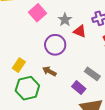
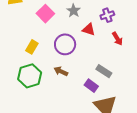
gray star: (65, 20) -> (74, 11), moved
yellow rectangle: (19, 65) -> (32, 47), moved
green hexagon: (27, 88) -> (30, 76), moved

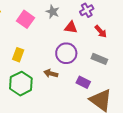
purple circle: (65, 44) -> (66, 53), moved
gray rectangle: (104, 71) -> (99, 59), moved

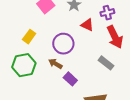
red arrow: (101, 32) -> (115, 37), size x1.6
purple circle: (66, 53) -> (63, 44), moved
purple rectangle: (83, 82) -> (70, 79), moved

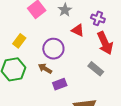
purple cross: (107, 13) -> (98, 18), turned 32
purple rectangle: (70, 79) -> (60, 84), turned -64

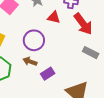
gray rectangle: (96, 69) -> (91, 53), moved

